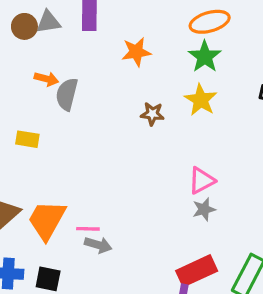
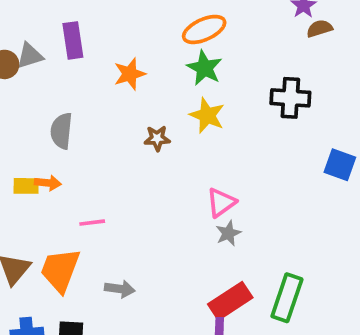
orange arrow: (46, 79) -> (48, 183), moved
pink line: (88, 229) -> (92, 223), moved

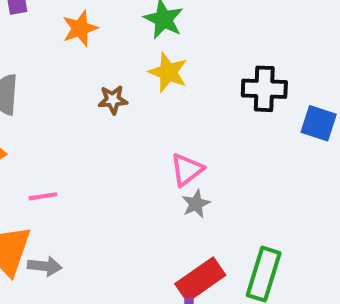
black cross: (290, 98) -> (264, 89), moved
gray arrow: (120, 289) -> (45, 266), moved

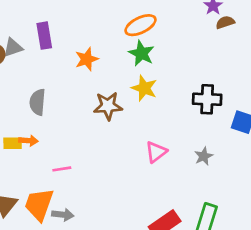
brown star: (113, 100) -> (108, 106), size x1.5
gray star: (196, 204) -> (204, 156), moved

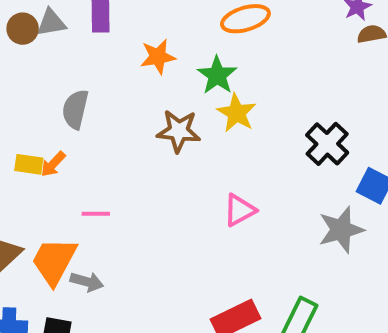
green star: (141, 53) -> (217, 75), moved
black cross: (207, 99) -> (327, 144), turned 32
orange arrow: (28, 141) -> (53, 164), turned 120
gray star: (204, 156) -> (341, 230), moved, size x1.6

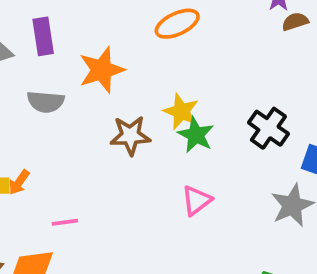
orange star: (158, 57) -> (102, 70), size x1.4
green star: (217, 75) -> (196, 135), moved
gray semicircle: (75, 109) -> (46, 102), moved, turned -90

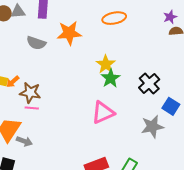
brown star: (130, 136) -> (30, 93), moved
pink triangle: (196, 200) -> (103, 112), size x1.4

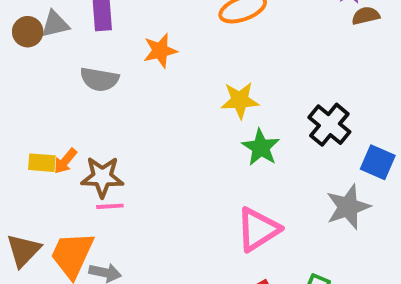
orange star: (69, 33) -> (160, 51), size x0.7
yellow star: (106, 64) -> (240, 100), turned -30
green star: (111, 78) -> (261, 147), moved
pink triangle: (103, 112) -> (258, 229), moved

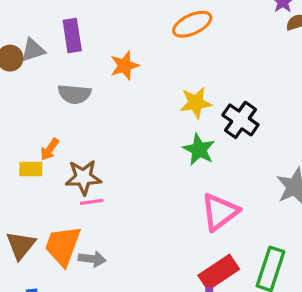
black cross: (329, 125) -> (240, 120), moved
green star: (261, 147) -> (199, 150), moved
orange arrow: (65, 161) -> (50, 149), moved

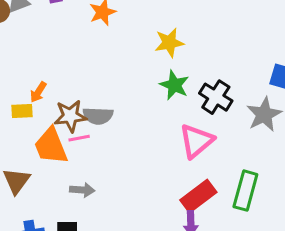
gray semicircle: (74, 94) -> (98, 116), moved
black cross: (240, 120) -> (216, 97), moved
orange trapezoid: (63, 246) -> (51, 146), moved, turned -39

